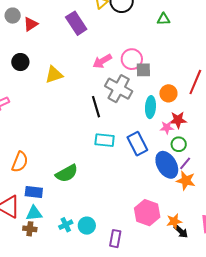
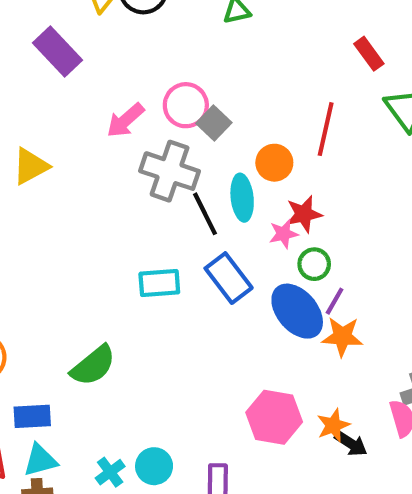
gray square: (143, 70) -> (214, 123), turned -35
black line: (96, 107) -> (205, 214), moved

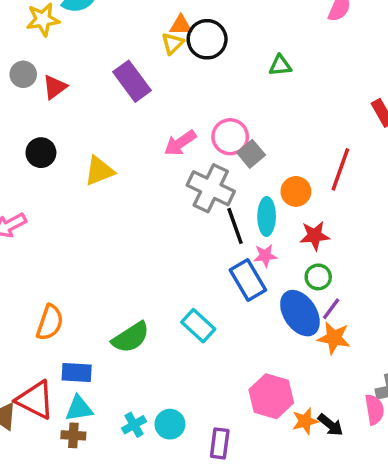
pink star: (284, 234) -> (265, 256), moved
cyan rectangle: (159, 283) -> (198, 326), moved, turned 40
orange star: (333, 425) -> (305, 421), moved

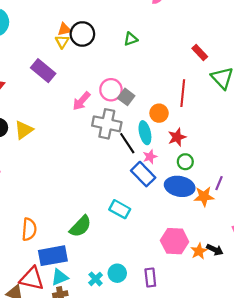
yellow triangle: (99, 171) -> (24, 130), moved
purple line: (331, 309) -> (219, 183), moved
blue ellipse: (300, 313) -> (180, 186), turned -32
blue rectangle: (77, 372) -> (53, 256), size x1.5

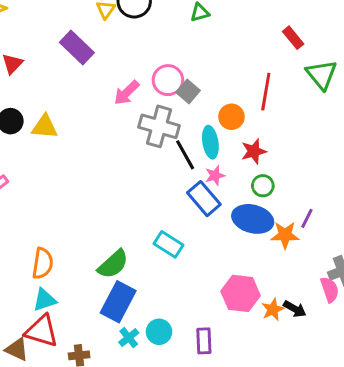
yellow triangle: (24, 130) -> (45, 127), turned 36
blue rectangle: (53, 256) -> (118, 302), moved, turned -56
cyan triangle: (60, 277) -> (45, 300), moved

